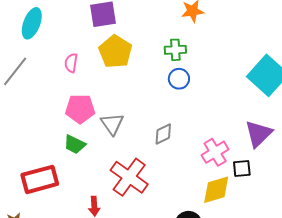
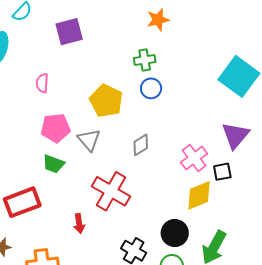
yellow pentagon: (115, 52) -> (106, 101), moved

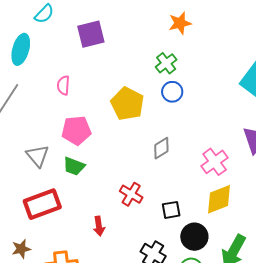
green cross: (145, 60) -> (166, 63), turned -30
gray triangle: (89, 140) -> (38, 156), moved
black square: (222, 172) -> (171, 210), moved
red cross: (111, 191) -> (131, 194), size x0.6

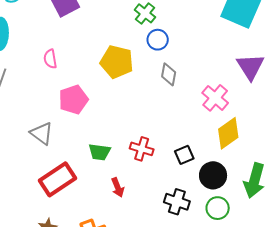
gray diamond: (161, 148) -> (169, 74), moved, turned -35
green trapezoid: (74, 166) -> (100, 152), moved

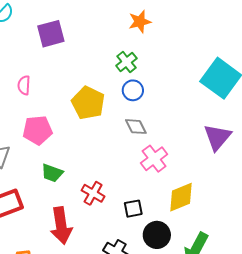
gray diamond: (169, 74) -> (136, 127), turned -50
pink cross: (215, 98) -> (154, 159), moved
green trapezoid: (100, 152) -> (52, 173), moved
red arrow: (118, 187) -> (61, 226), size x1.8

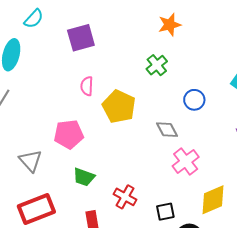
pink semicircle: (24, 85) -> (87, 86), moved
blue circle: (133, 90) -> (194, 100), moved

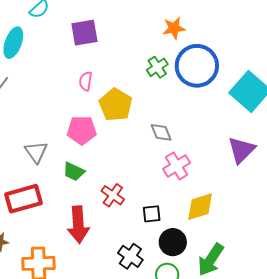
blue circle: (194, 100) -> (197, 66), moved, size x2.0
pink pentagon: (69, 134) -> (82, 130), moved
gray triangle: (30, 161) -> (36, 152), moved

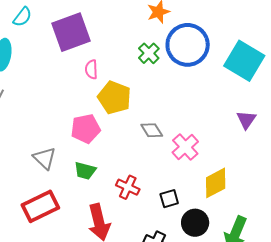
purple square: (84, 33) -> (71, 32), size x1.4
pink semicircle: (86, 81) -> (91, 69), moved
gray diamond: (161, 132) -> (152, 130), moved
purple triangle: (241, 150) -> (246, 120), size x0.7

